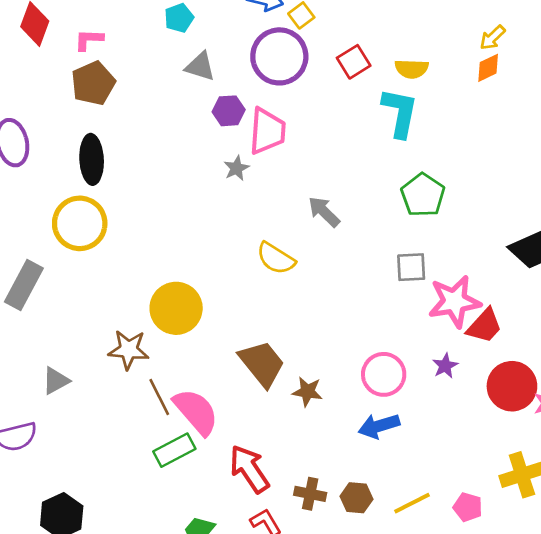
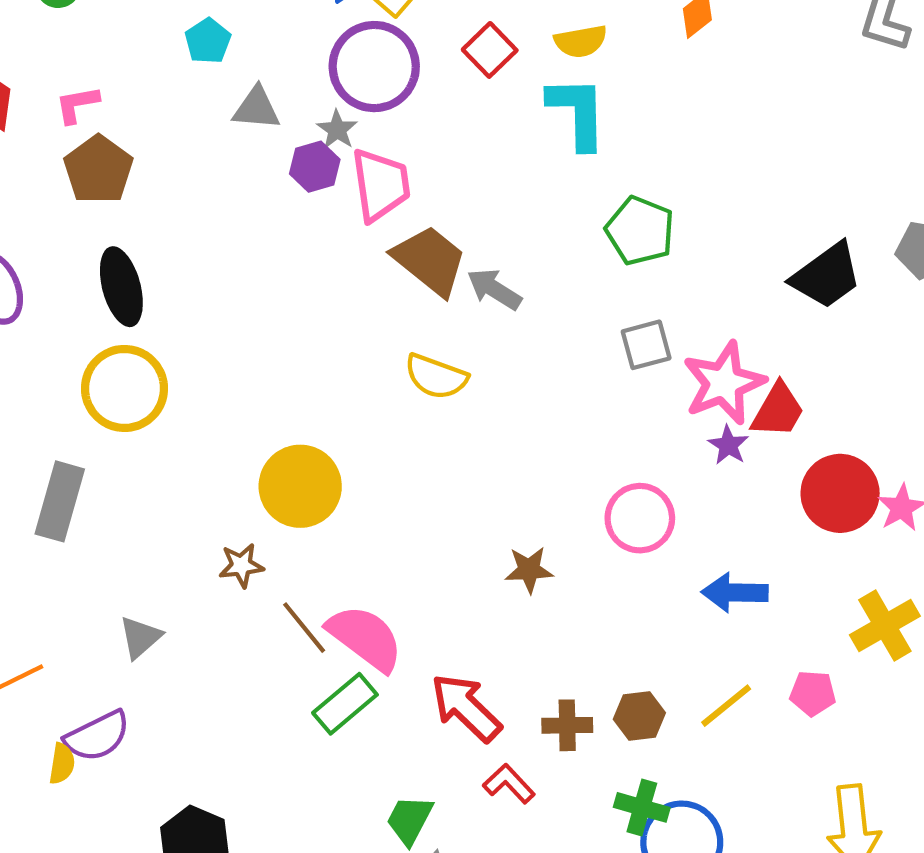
gray star: (236, 168) -> (337, 130), moved
brown star: (129, 350) -> (241, 565), size x0.7
brown trapezoid: (262, 364) -> (430, 260), moved
purple star: (445, 366) -> (728, 445), moved
blue arrow: (379, 426) -> (735, 593), moved, turned 30

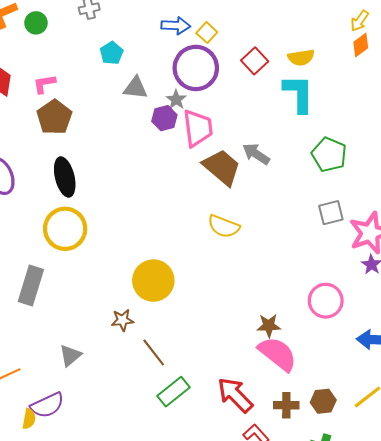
gray arrow: (494, 289) -> (256, 154), moved
pink semicircle: (365, 638) -> (277, 354), moved

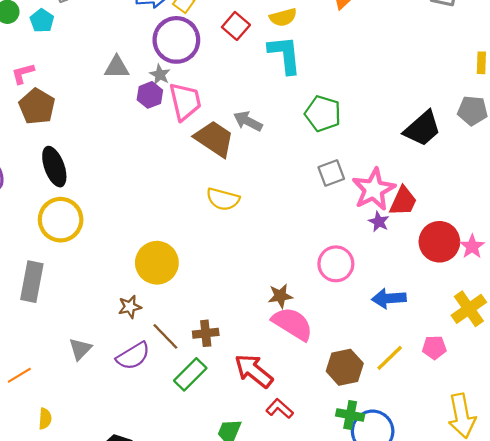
cyan pentagon: (112, 53) -> (42, 21), moved
brown hexagon: (323, 401) -> (345, 367), size x1.4
purple semicircle: (47, 405) -> (133, 356), moved
brown cross: (286, 405) -> (206, 333), moved

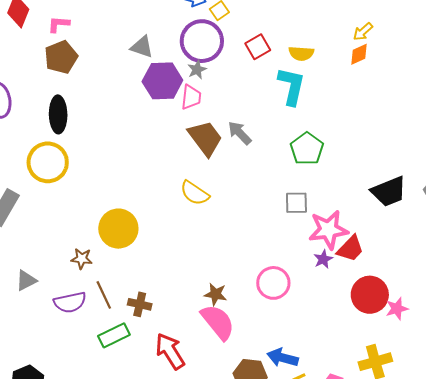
gray star: (160, 75) -> (197, 70), moved
purple hexagon: (150, 95) -> (162, 81), size x1.6
pink trapezoid: (185, 101) -> (191, 97), size x0.7
blue arrow: (389, 298) -> (283, 358), moved

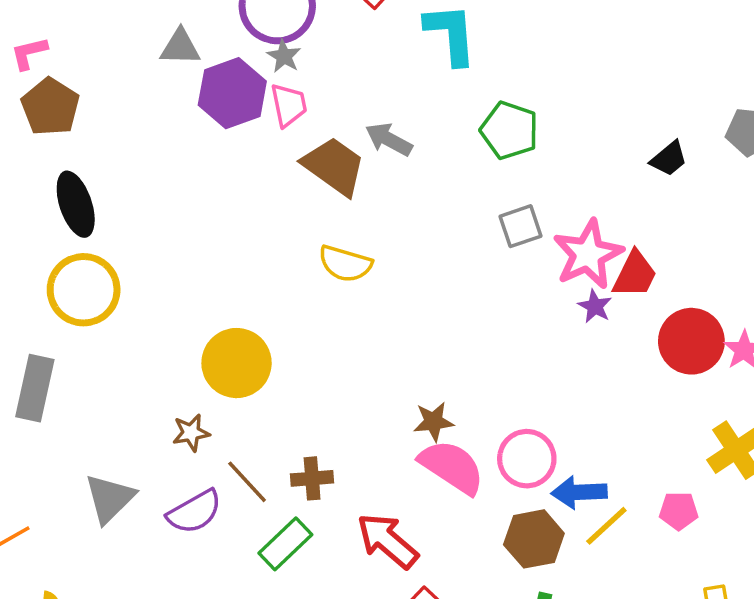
black trapezoid: (389, 191) -> (669, 159), size x0.6
gray triangle: (26, 280) -> (110, 498), size x1.4
pink circle: (273, 283) -> (527, 459), moved

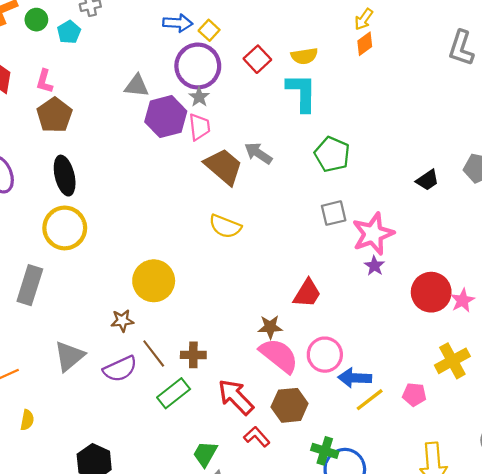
pink L-shape: (29, 53) -> (44, 81), turned -65
red trapezoid: (635, 275) -> (307, 293), moved
brown hexagon: (534, 539) -> (290, 405), moved

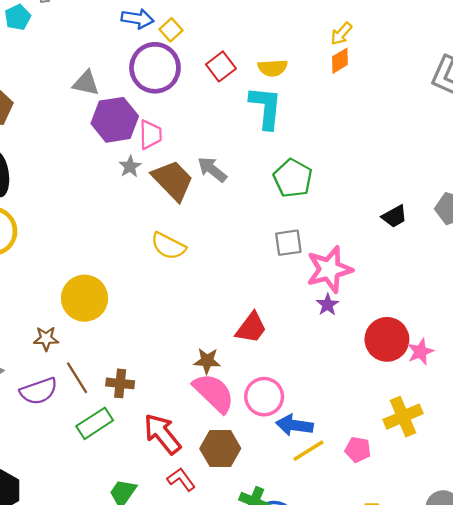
gray star: (199, 97) -> (130, 166), moved

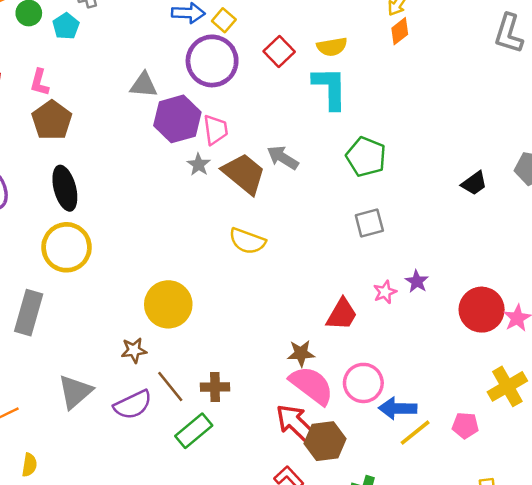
pink star: (329, 269) -> (385, 292), moved, size x0.5
red arrow: (162, 434) -> (296, 424), moved

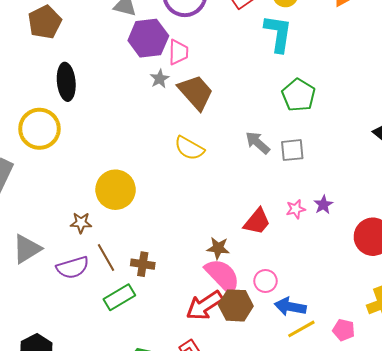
gray arrow: (283, 158) -> (258, 143), moved
black ellipse: (65, 188) -> (66, 82), moved
pink circle: (363, 383) -> (265, 281), size x0.7
red arrow: (296, 424) -> (204, 305), turned -87
brown hexagon: (325, 441) -> (236, 305), moved

